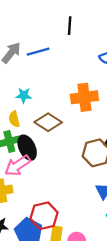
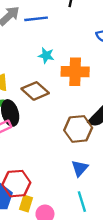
cyan star: (24, 95) -> (46, 55), moved

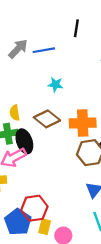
orange cross: (75, 72) -> (83, 123), moved

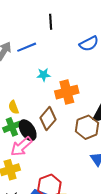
brown diamond: (47, 119) -> (48, 119), moved, turned -75
orange cross: (83, 123) -> (67, 92), moved

